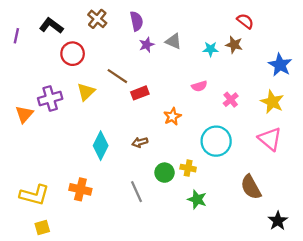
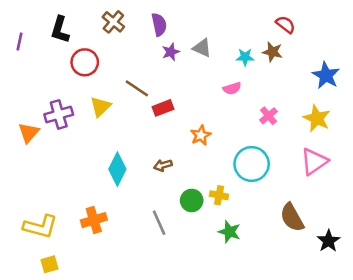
black L-shape: (51, 26) -> (60, 30), turned -110
pink semicircle: (199, 86) -> (232, 88), moved
pink triangle: (270, 139) -> (314, 161), turned 45
orange cross: (80, 189) -> (94, 220), turned -30
black star: (278, 221) -> (329, 241), moved

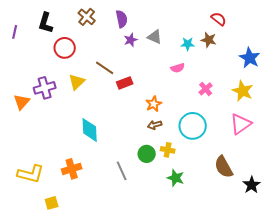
brown arrow: (163, 165) -> (155, 125), moved
cyan diamond: (117, 169) -> (90, 130), turned -30
yellow square: (50, 264) -> (52, 203), moved

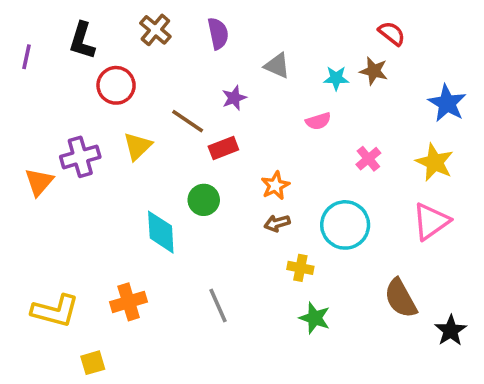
purple star: (131, 40) -> (234, 98), moved
green circle: (147, 154) -> (204, 200), moved

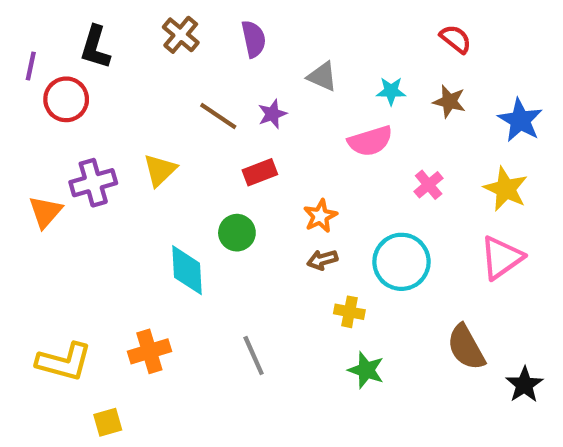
brown star: (374, 71) -> (449, 101), moved
red circle: (116, 85) -> (66, 99), moved
brown line: (188, 121) -> (218, 116), moved
pink semicircle: (318, 121) -> (370, 141), size x1.5

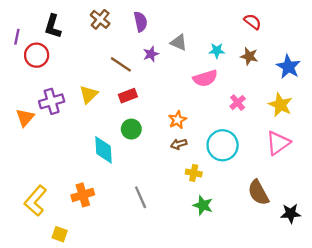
purple star: (272, 114) -> (151, 54), moved
red rectangle: (260, 172) -> (128, 96), moved
yellow L-shape: (64, 362) -> (35, 201), turned 116
black star: (524, 385) -> (291, 213), turned 30
yellow square: (108, 422) -> (60, 234), turned 35

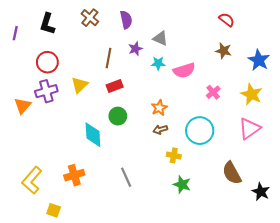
cyan star: (217, 51) -> (158, 63), moved
red circle: (37, 55) -> (47, 62), moved
brown line: (121, 64) -> (109, 58), turned 66
black star: (291, 213) -> (261, 192), turned 30

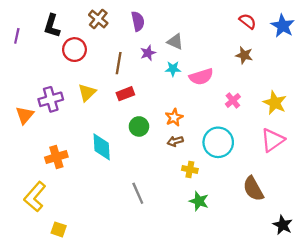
blue star: (259, 60) -> (283, 26), moved
red circle: (47, 62) -> (74, 50), moved
green circle: (118, 116) -> (139, 126), moved
orange cross: (74, 175) -> (56, 157), moved
black star: (261, 192) -> (283, 225), moved

